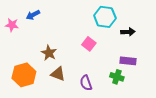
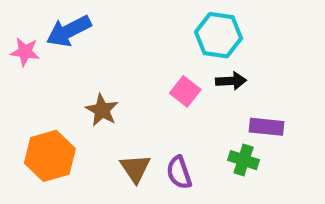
blue arrow: (33, 15) -> (69, 31), size x1.5
black arrow: (128, 32) -> (231, 81), moved
brown triangle: (58, 74) -> (135, 168), moved, turned 35

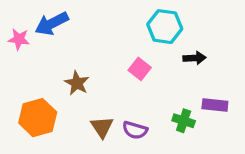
black arrow: (231, 81) -> (195, 58), moved
purple rectangle: (266, 127) -> (215, 105), moved
purple semicircle: (179, 173) -> (135, 130), turned -55

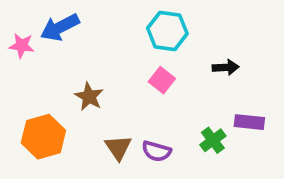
cyan hexagon: (165, 27) -> (167, 31), moved
green cross: (184, 121) -> (213, 140), turned 35

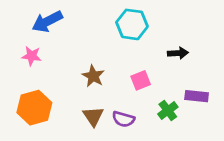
pink star: (22, 46) -> (32, 56), moved
pink square: (162, 80) -> (141, 80), moved, turned 30
brown star: (89, 97) -> (93, 76), moved

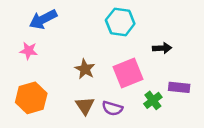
pink square: (141, 80) -> (128, 73), size x1.6

